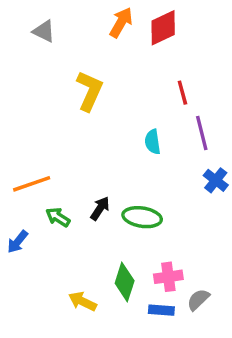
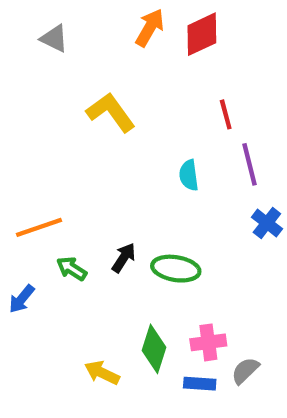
yellow L-shape: (89, 91) -> (111, 112), turned -60

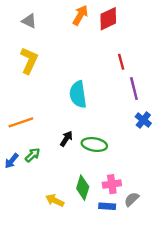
yellow L-shape: (111, 112) -> (29, 61), moved, turned 60
cyan semicircle: (189, 175) -> (78, 94), moved, size x1.6
green arrow: (72, 269) -> (33, 155), moved, turned 105

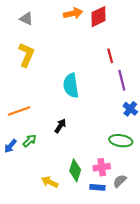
orange arrow: (80, 15) -> (73, 13), turned 48
green ellipse: (94, 144) -> (121, 141), moved

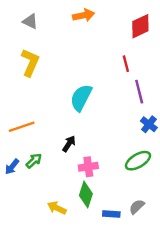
red diamond: (98, 17) -> (140, 26), moved
cyan semicircle: (71, 86) -> (81, 98), turned 35
green ellipse: (121, 141) -> (138, 161), turned -40
pink cross: (102, 167) -> (88, 167), moved

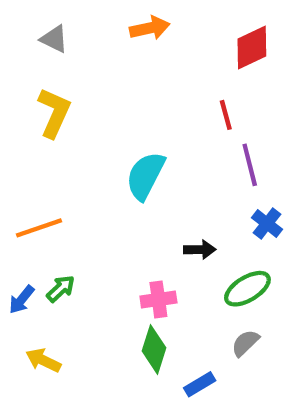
black arrow: (69, 144) -> (200, 250), moved, turned 56
gray semicircle: (137, 207) -> (245, 343), moved
yellow arrow: (57, 208) -> (43, 360), moved
blue rectangle: (111, 214) -> (200, 384), turned -35

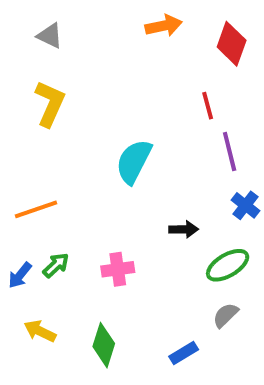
orange arrow: (150, 28) -> (164, 26), moved
red diamond: (252, 48) -> (232, 44), turned -45
pink cross: (158, 300) -> (118, 269), moved
green diamond: (154, 349) -> (104, 345), moved

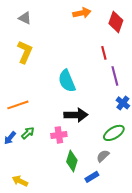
cyan semicircle: (134, 161) -> (67, 81), turned -50
black arrow: (184, 229) -> (76, 115), moved, size x1.6
gray semicircle: (226, 315) -> (103, 156), moved
yellow arrow: (40, 331) -> (20, 181), moved
green diamond: (104, 345) -> (72, 161), moved

